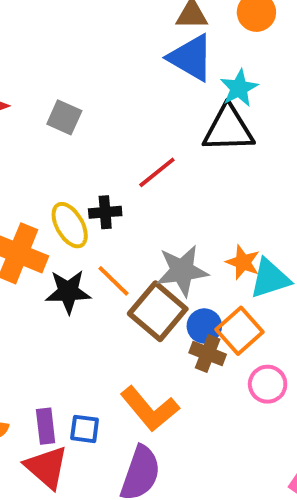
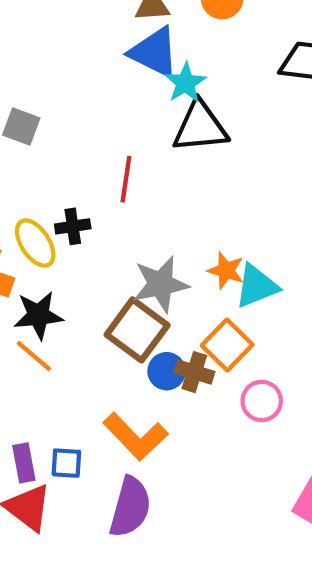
cyan star: (239, 88) -> (185, 83), moved
red line: (157, 172) -> (126, 179), turned -39
orange line: (113, 281) -> (34, 356), moved
blue circle: (204, 326) -> (167, 371), moved

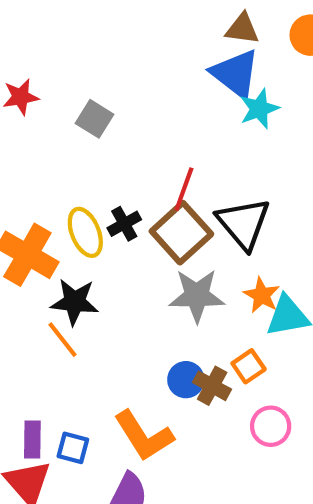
black triangle: (200, 127) -> (243, 223), moved, turned 44
black cross: (73, 226) -> (124, 224), turned -32
brown square: (137, 330) -> (181, 233), moved
orange square: (227, 345) -> (249, 366), size x0.7

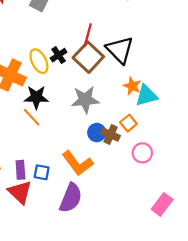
gray star: (197, 296) -> (85, 100), moved

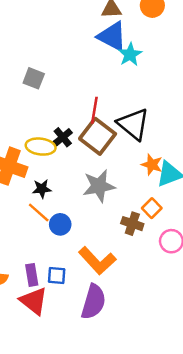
yellow ellipse: (39, 61) -> (41, 147), turned -50
black star: (36, 97) -> (42, 189), size x0.7
blue circle: (97, 133) -> (60, 224), moved

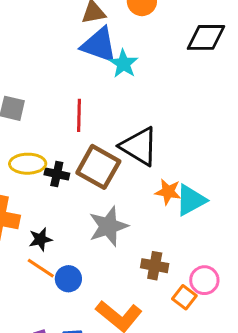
red line: (94, 110) -> (79, 115), moved
black cross: (63, 137) -> (57, 174), turned -30
yellow ellipse: (41, 147) -> (28, 164), moved
orange square: (152, 208) -> (184, 297), moved

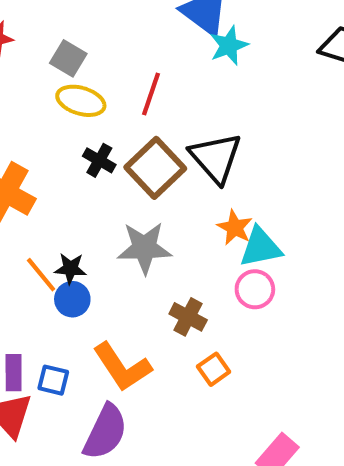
yellow ellipse: (28, 164) -> (81, 101), moved
black star: (40, 239) -> (70, 268), moved
pink circle: (204, 280) -> (255, 289), moved

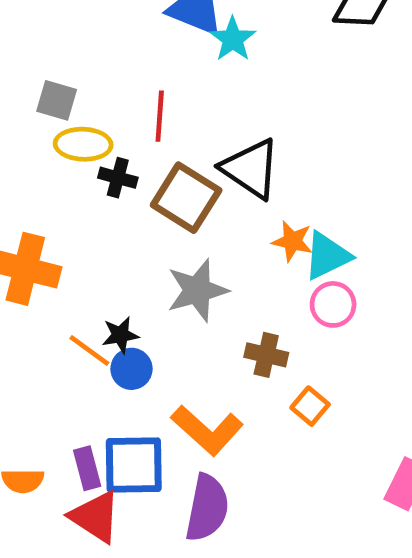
black cross: (99, 160) -> (118, 178), moved
blue square: (53, 380) -> (134, 465), size x1.8

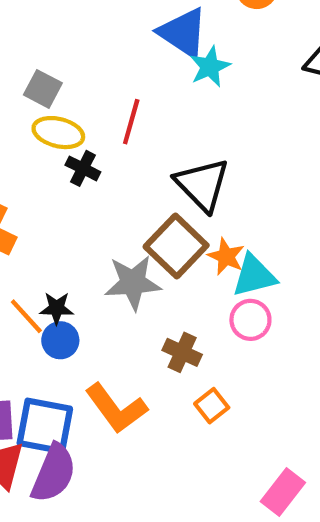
brown square: (186, 198) -> (176, 246), moved
purple semicircle: (207, 508) -> (54, 473), moved

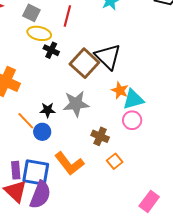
red line: (131, 122) -> (67, 16), moved
brown square: (176, 246) -> (84, 63), moved
black star: (57, 308) -> (48, 110), moved

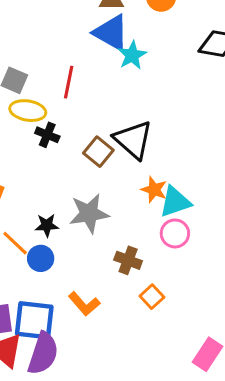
brown square: (84, 63) -> (98, 152), size x0.7
orange L-shape: (69, 163) -> (84, 304), size x0.7

